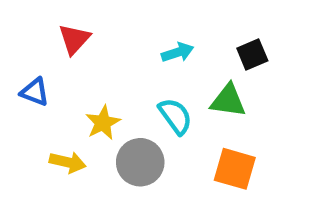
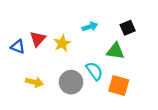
red triangle: (74, 39) -> (38, 39), moved
cyan semicircle: (175, 116) -> (94, 71), moved
yellow star: (103, 123) -> (62, 43), moved

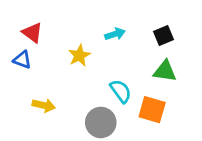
red triangle: (38, 39) -> (32, 33), moved, turned -35
green triangle: (115, 51) -> (165, 71), moved
gray circle: (71, 82) -> (101, 122), moved

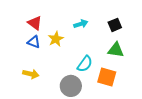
red triangle: (32, 33) -> (35, 23), moved
blue triangle: (22, 60) -> (34, 42), moved
cyan semicircle: (121, 91) -> (85, 64), turned 72

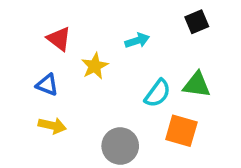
black square: (115, 25) -> (197, 22), moved
blue triangle: (34, 42) -> (47, 85), moved
cyan semicircle: (85, 64) -> (158, 93), moved

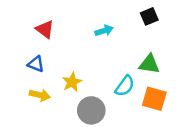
yellow star: (95, 66) -> (72, 82), moved
cyan semicircle: (158, 93) -> (125, 86), moved
orange square: (181, 131) -> (154, 99), moved

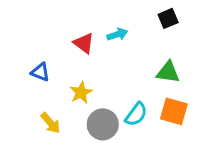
red triangle: (45, 29) -> (84, 43), moved
cyan semicircle: (125, 86) -> (136, 114), moved
yellow arrow: (40, 95) -> (50, 123), moved, turned 36

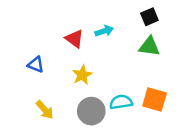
green triangle: (168, 72) -> (149, 46), moved
yellow star: (81, 92) -> (82, 75), moved
cyan semicircle: (136, 114) -> (121, 102), turned -135

